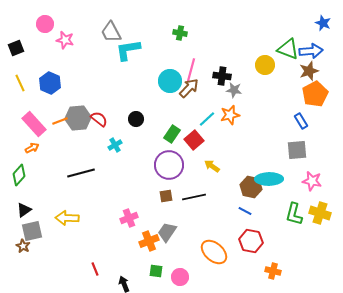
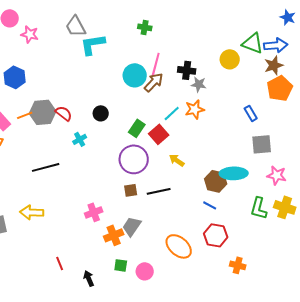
blue rectangle: (301, 121) -> (251, 113), moved

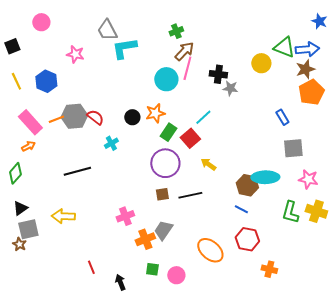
green cross: (145, 27) -> (176, 31), turned -32
pink star: (30, 34) -> (75, 54), moved
brown arrow: (154, 82) -> (184, 51), moved
orange star: (195, 109) -> (155, 113), moved

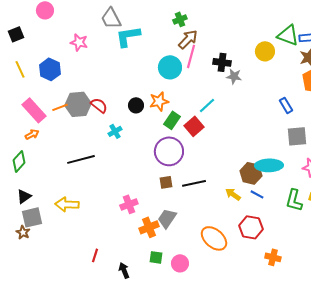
yellow arrow: (208, 164) -> (233, 194), moved
blue line: (241, 209) -> (257, 194), moved
red line: (91, 267) -> (95, 255), turned 40

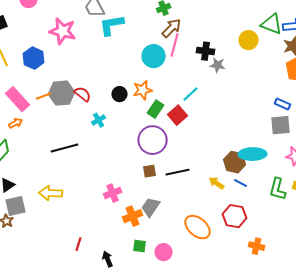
pink star: (79, 42) -> (63, 31), size x1.5
blue rectangle: (286, 105) -> (283, 104), moved, turned -35

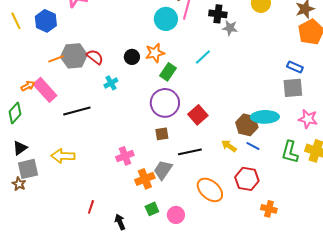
pink rectangle: (18, 99) -> (45, 90), moved
red square: (178, 115) -> (198, 115), moved
black line: (178, 172) -> (190, 152), moved
green square: (140, 246) -> (152, 209), turned -32

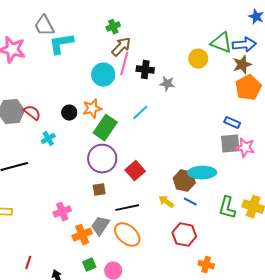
black cross: (218, 14) -> (145, 70), moved
green rectangle: (168, 72) -> (105, 128), size x1.4
pink star: (308, 119) -> (245, 148), moved
orange ellipse: (210, 190) -> (127, 235), moved

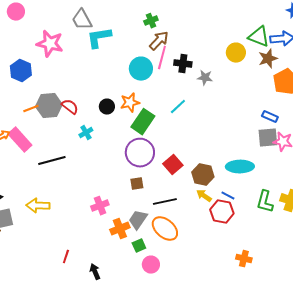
brown star: (242, 65) -> (268, 59), moved
brown hexagon: (184, 181) -> (203, 175), moved
red hexagon: (184, 235) -> (222, 212), moved
green square: (89, 265) -> (139, 246), moved

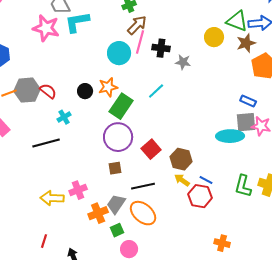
pink star: (50, 44) -> (46, 28), moved
black line: (52, 161) -> (46, 143), moved
cyan ellipse: (240, 167) -> (230, 136), moved
yellow arrow: (38, 206) -> (52, 198), moved

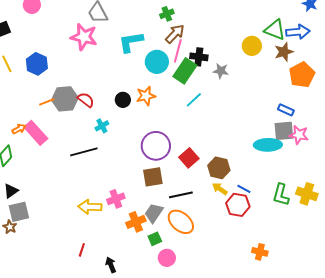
cyan L-shape: (77, 22) -> (131, 42), moved
green rectangle: (121, 106) -> (185, 71), moved
brown square: (115, 168) -> (153, 177), size x1.5

